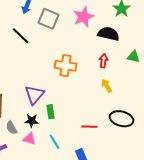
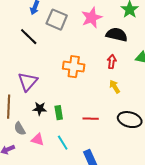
purple triangle: (35, 95) -> (28, 82), moved
black star: (32, 121) -> (40, 109), moved
red line: (90, 127) -> (91, 119), moved

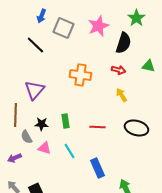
black semicircle: (117, 35) -> (123, 43), turned 95
red arrow: (112, 62) -> (118, 70), turned 96
black star: (40, 109) -> (41, 124), moved

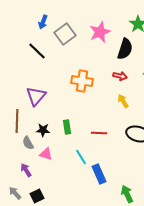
gray square: (63, 28) -> (65, 34), turned 30
cyan line: (69, 151) -> (81, 157), moved
purple arrow: (14, 158) -> (26, 170), moved, turned 80

